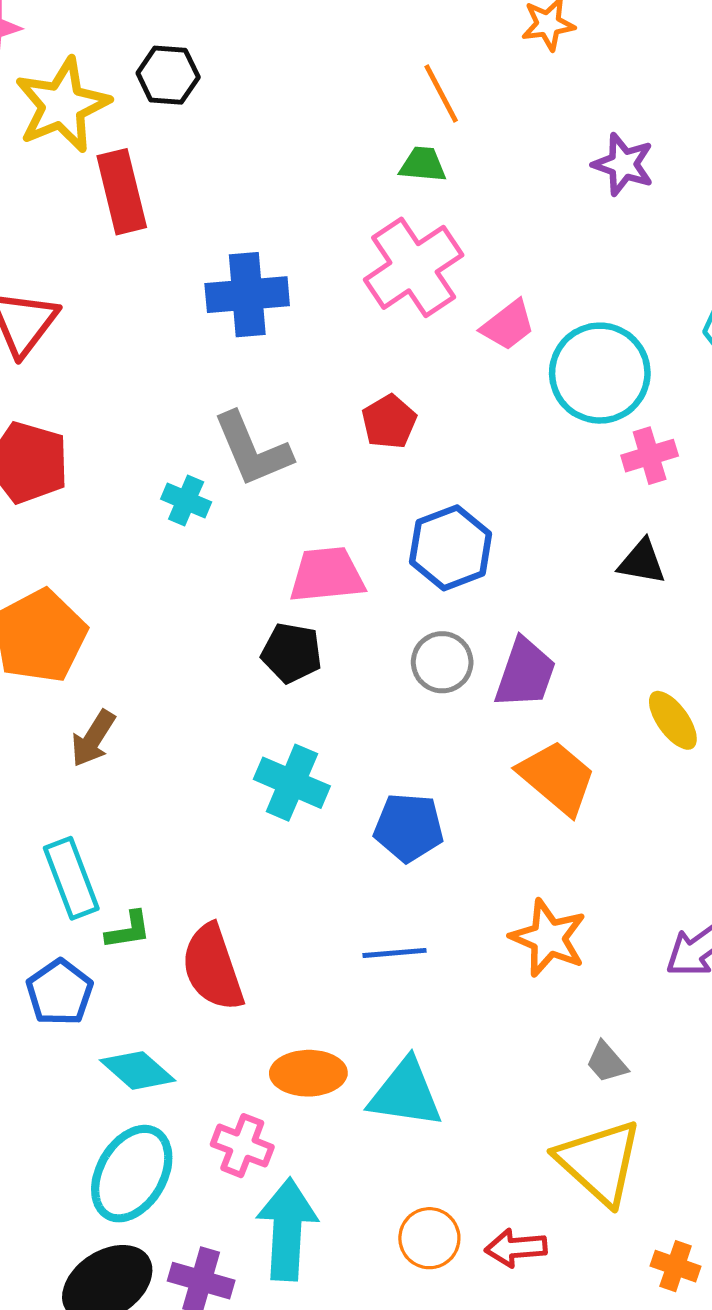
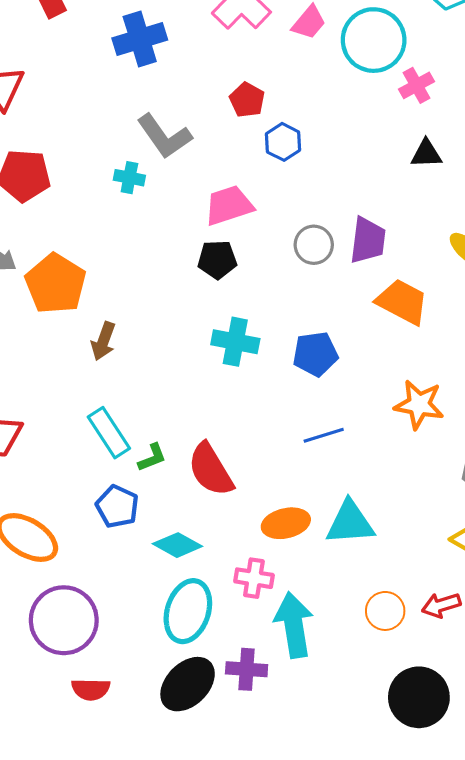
blue hexagon: (451, 548) -> (283, 142), moved, size x0.7

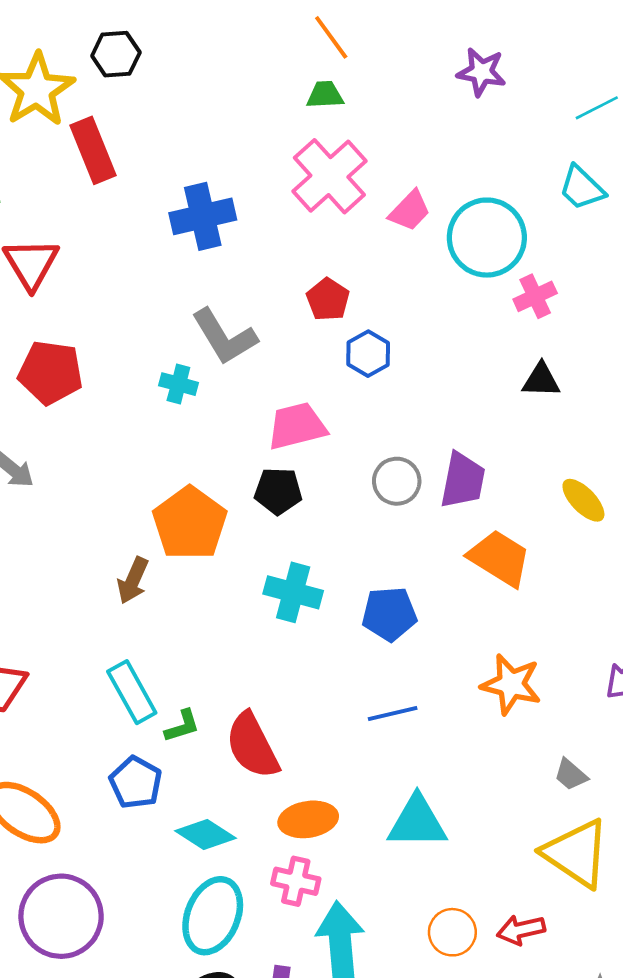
orange pentagon: (56, 284) -> (190, 523), moved
orange ellipse: (286, 523) -> (308, 819), moved

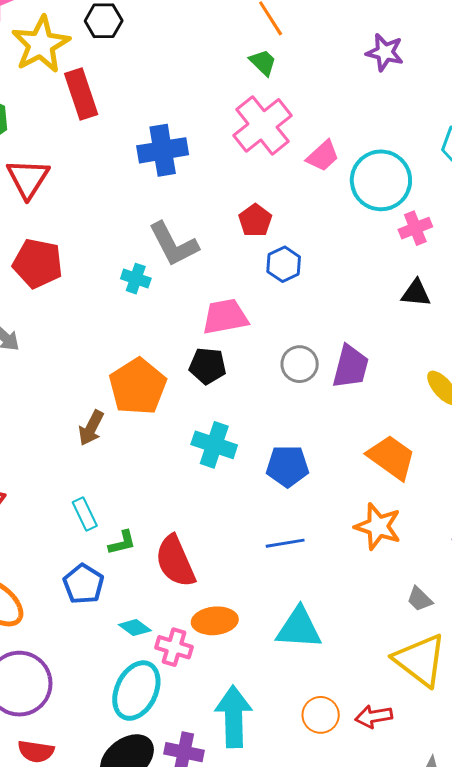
green trapezoid: (325, 95) -> (263, 62), turned 44
orange trapezoid: (499, 558) -> (391, 457), moved
cyan rectangle: (132, 692) -> (85, 514), size x0.7
cyan diamond: (206, 835) -> (135, 628), size x0.7
pink cross: (296, 881) -> (174, 647), moved

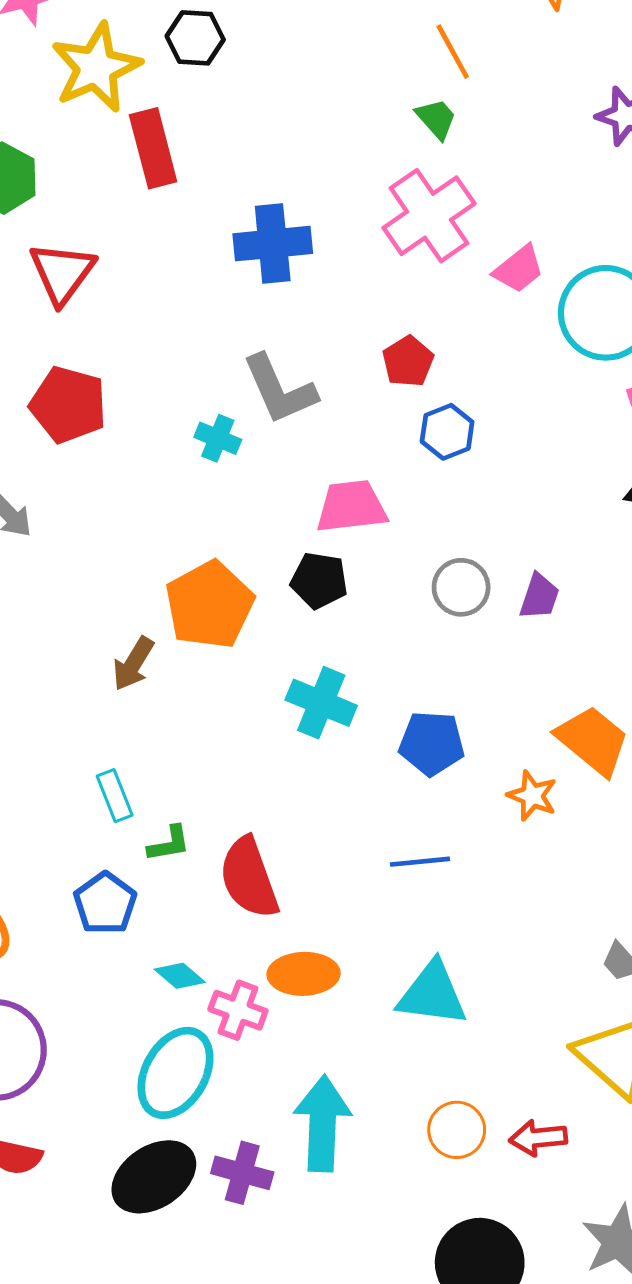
purple trapezoid: (351, 367) -> (539, 597), size x0.7
orange star: (378, 526) -> (532, 796), moved, size x0.7

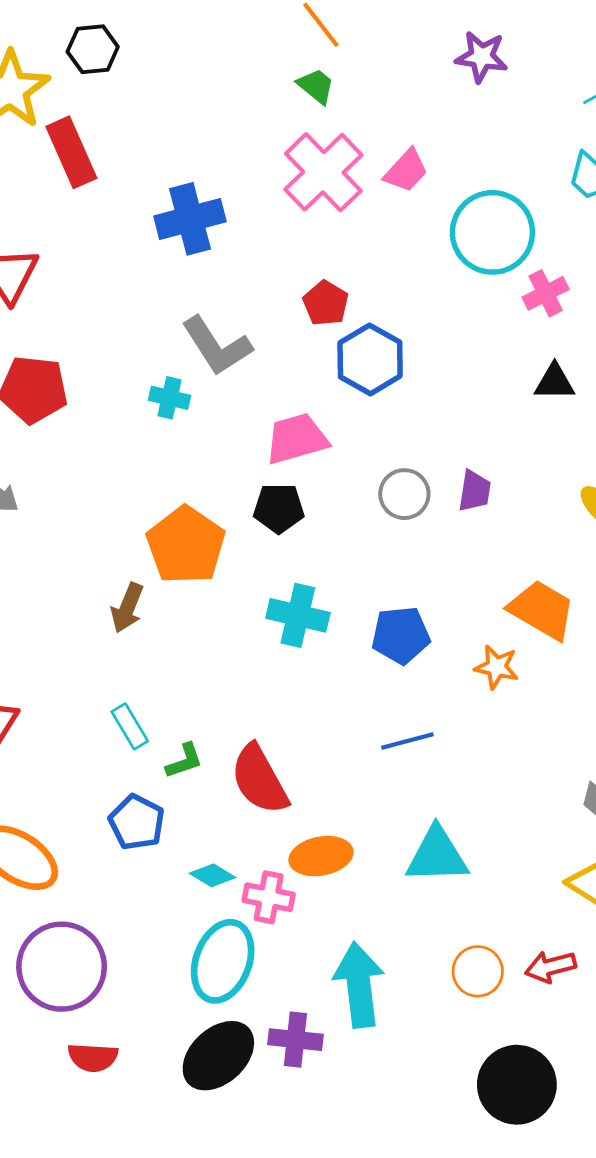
pink trapezoid: (519, 269) -> (406, 171), moved
blue hexagon: (447, 432) -> (370, 359), size x1.4

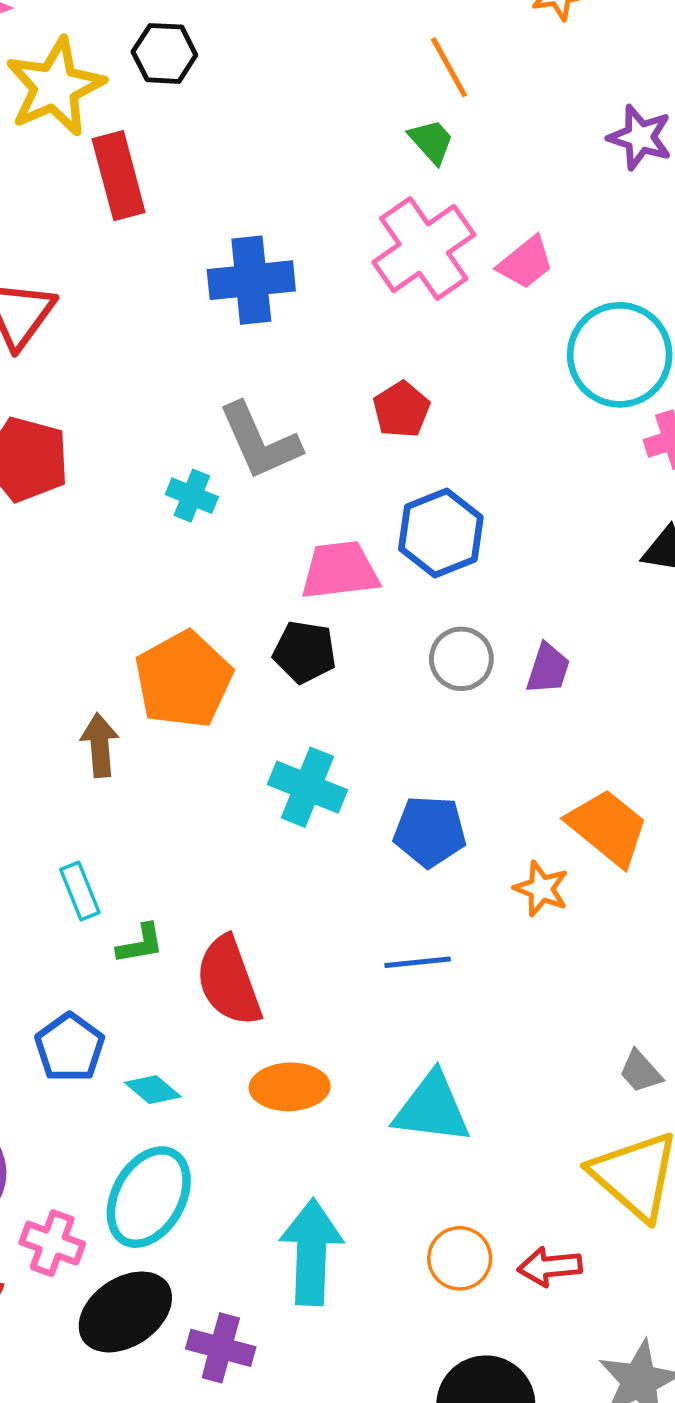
blue hexagon: (370, 359) -> (441, 533), moved
brown arrow: (127, 608) -> (100, 745), turned 144
blue pentagon: (137, 822) -> (70, 1048), moved
pink cross: (269, 897) -> (52, 1243), moved
purple cross: (295, 1040) -> (221, 1348), moved

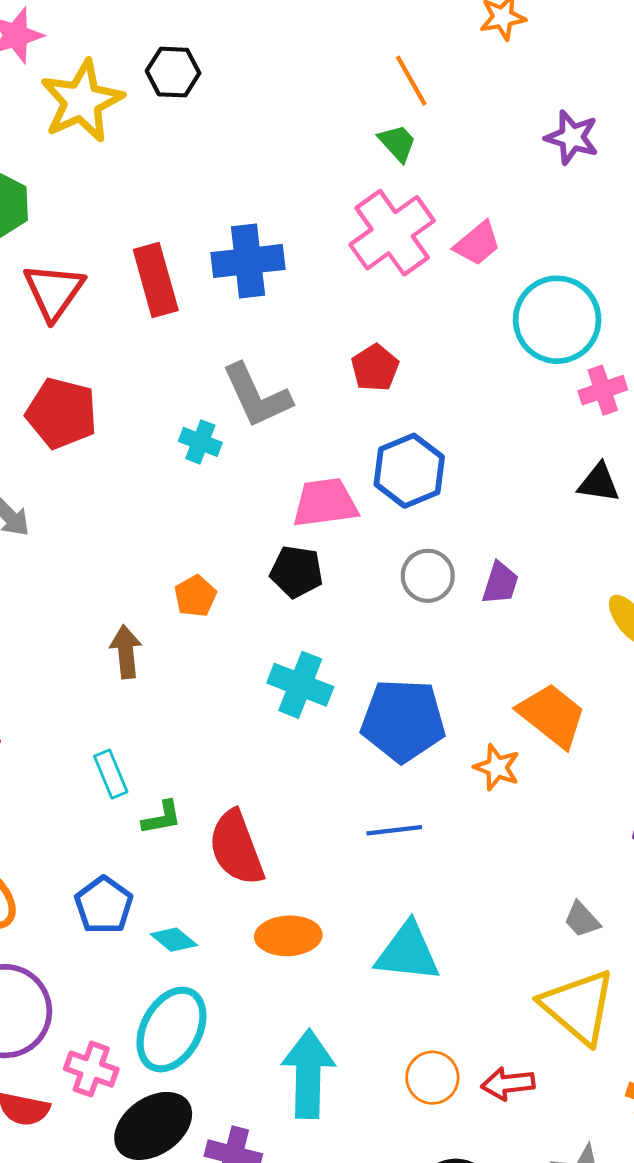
red rectangle: (119, 176) -> (156, 280), moved
orange pentagon: (184, 680) -> (195, 596), size x0.5
blue pentagon: (430, 831) -> (403, 721), size x1.4

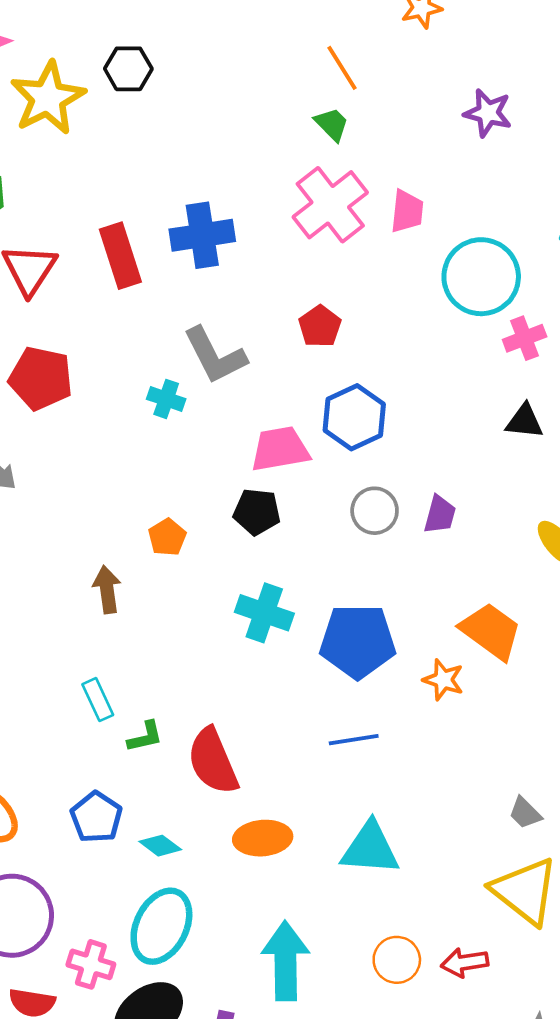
pink trapezoid: (477, 243) -> (407, 211), turned -42

